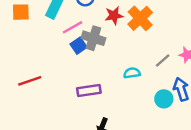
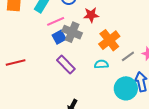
orange cross: (140, 18) -> (109, 40), moved
purple rectangle: (89, 91) -> (66, 65), moved, turned 48
cyan circle: (164, 99) -> (126, 88), size x1.5

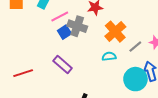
red line: (16, 62) -> (23, 73), moved
purple rectangle: (66, 65) -> (63, 64), moved

